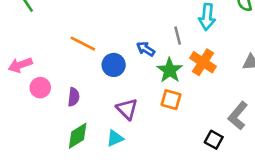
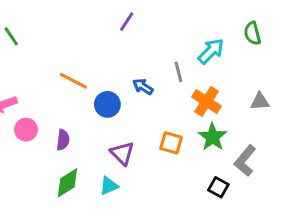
cyan arrow: (207, 17) -> (211, 51), turned -140
green star: (170, 70) -> (212, 137), moved

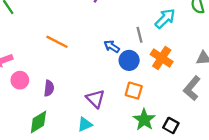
blue circle: (107, 104) -> (129, 60), moved
green star: (212, 137) -> (144, 120), moved
gray L-shape: (245, 161) -> (192, 88), moved
green diamond: (67, 183) -> (38, 122), moved

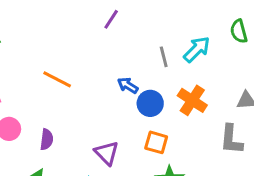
gray line: (140, 35) -> (164, 57), moved
gray L-shape: (192, 88) -> (231, 139), turned -35

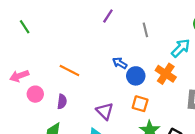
cyan arrow: (197, 49) -> (181, 48), moved
gray line: (164, 57) -> (145, 30), moved
orange line: (57, 79) -> (69, 71), moved

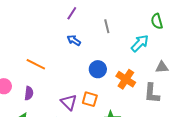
blue arrow: (120, 63) -> (74, 40), moved
orange cross: (166, 74) -> (126, 79), moved
orange square: (140, 104) -> (90, 99), moved

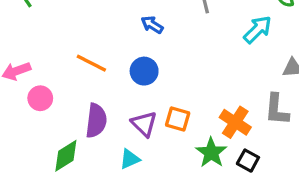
blue circle: (98, 69) -> (144, 71), moved
orange cross: (126, 79) -> (235, 122), moved
purple semicircle: (29, 93) -> (96, 121), moved, size x1.5

